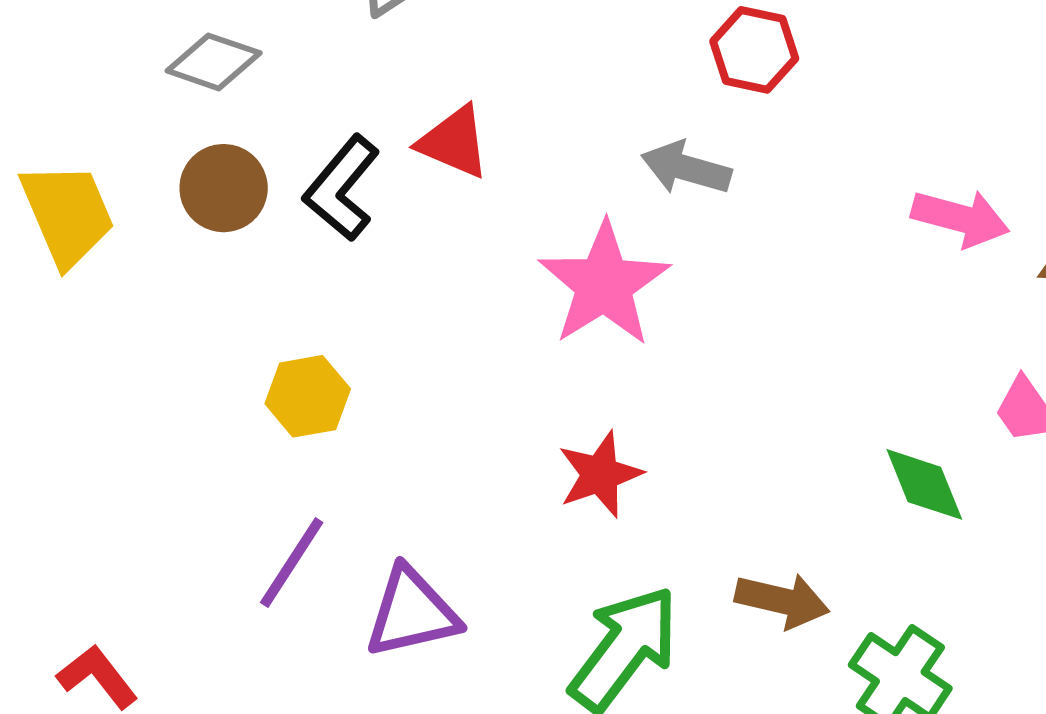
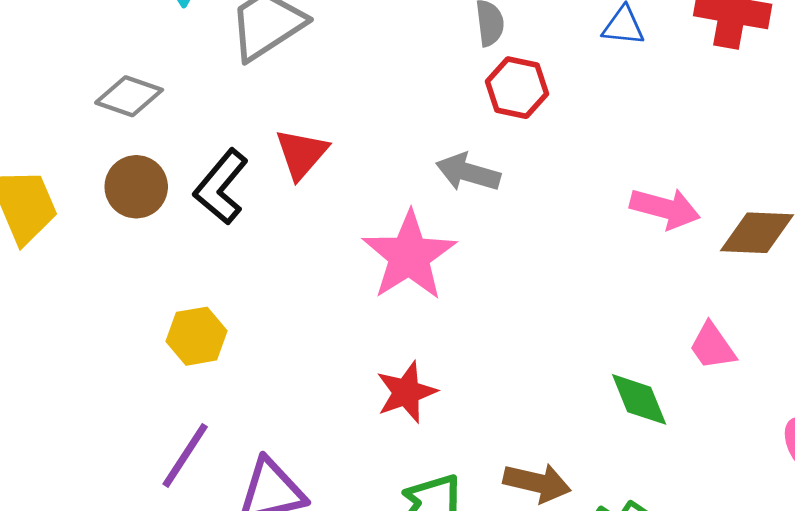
red triangle: (454, 142) -> (301, 154), turned 48

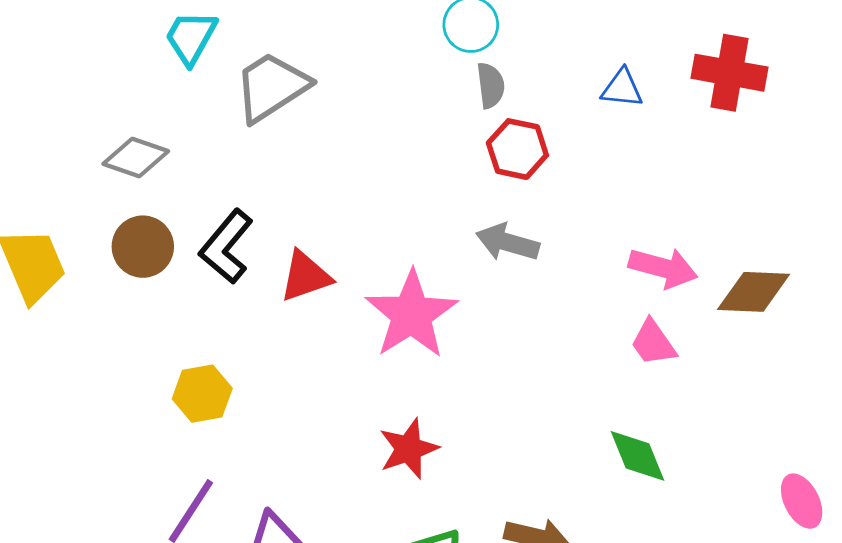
red triangle: (301, 154) -> (305, 276), moved, turned 30
gray arrow: (468, 172) -> (508, 242), moved
pink trapezoid: (712, 346) -> (653, 343), moved

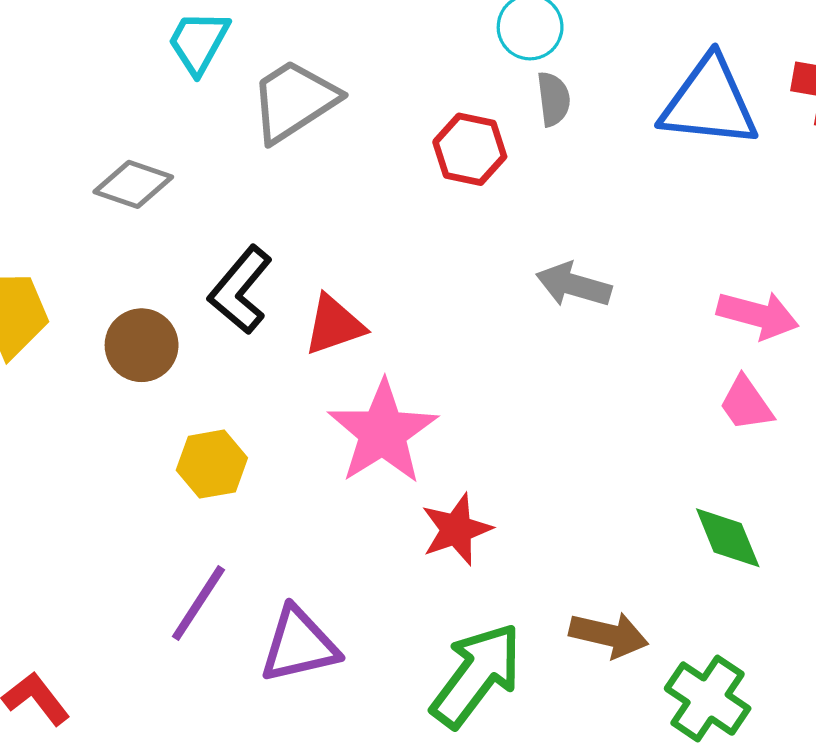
blue triangle: (622, 88) -> (709, 102), size x2.0
red hexagon: (517, 149) -> (470, 149), moved
brown circle: (143, 247) -> (142, 345), moved
pink star: (411, 314) -> (383, 432), moved

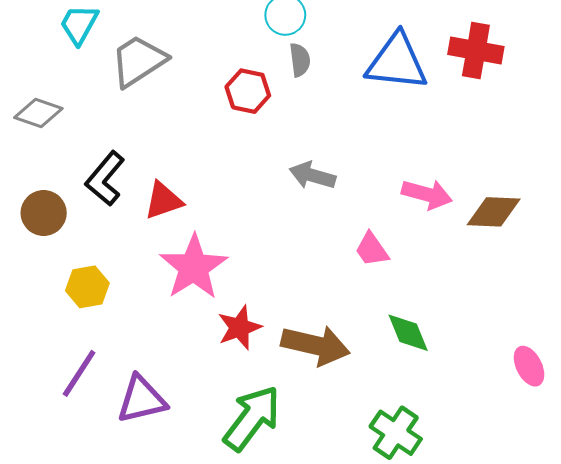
pink trapezoid: (746, 404) -> (372, 249), moved
brown arrow: (609, 635) -> (315, 345), moved, size x1.4

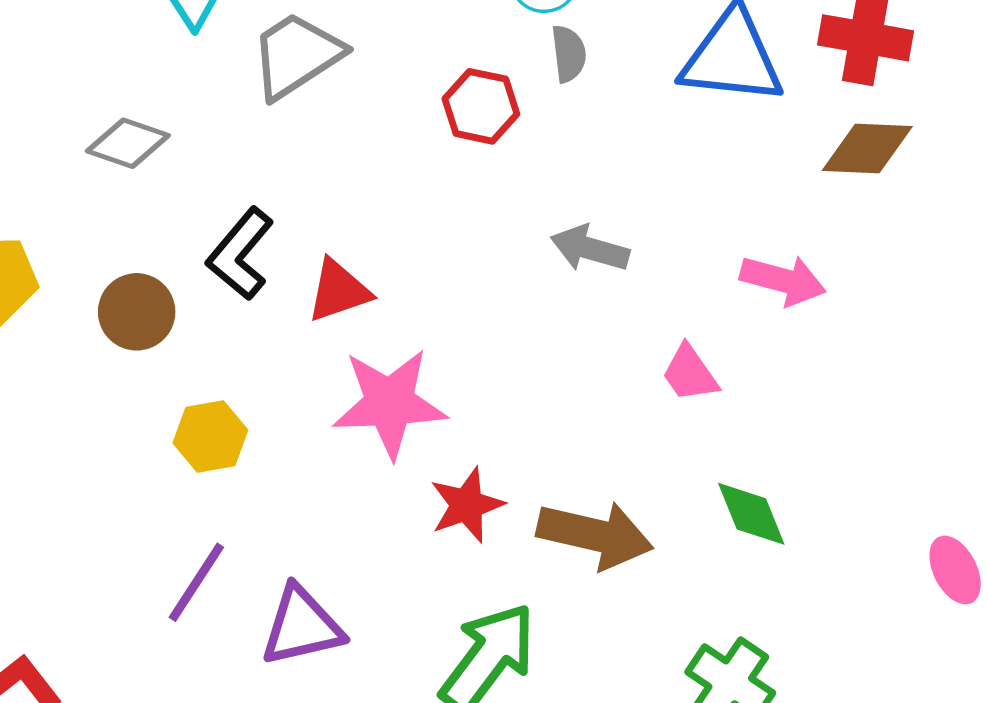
brown diamond: (494, 212) -> (867, 148), moved
pink star: (194, 267) -> (390, 403), turned 30

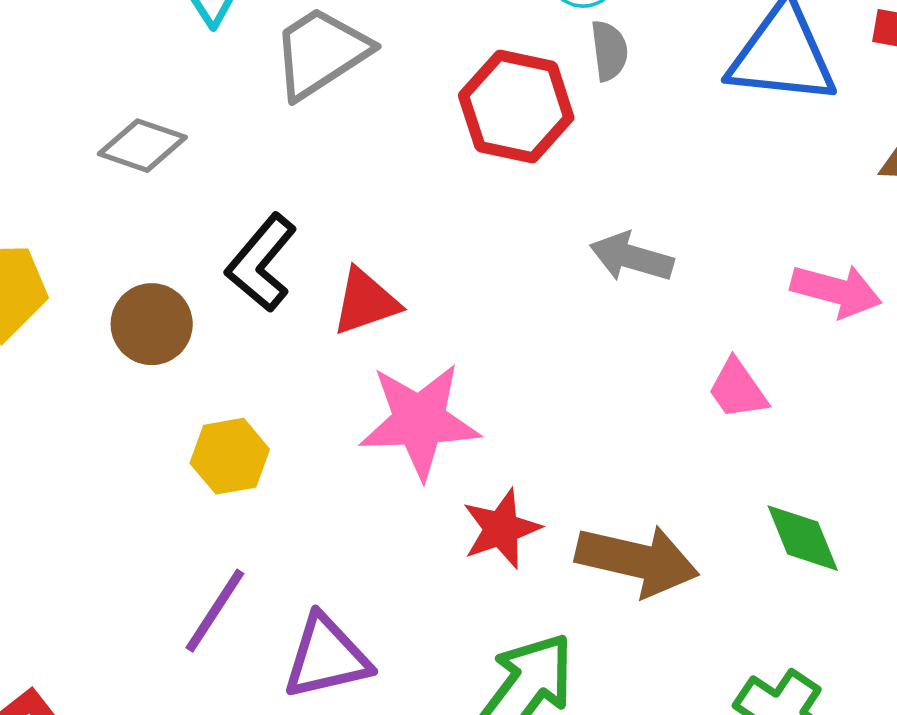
red hexagon: (481, 106) -> (516, 106), size x1.4

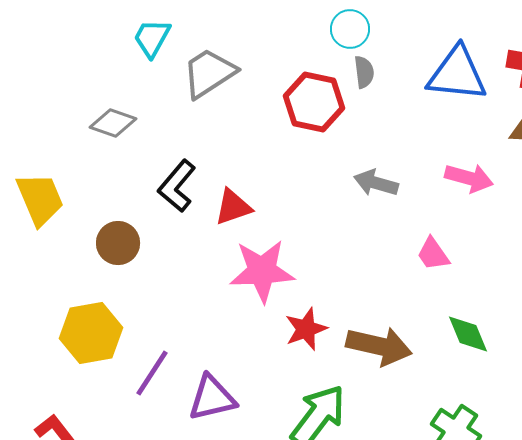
pink arrow: (836, 291) -> (469, 178), moved
brown circle: (152, 324) -> (118, 243), moved
yellow hexagon: (230, 456) -> (91, 333), moved, size x1.5

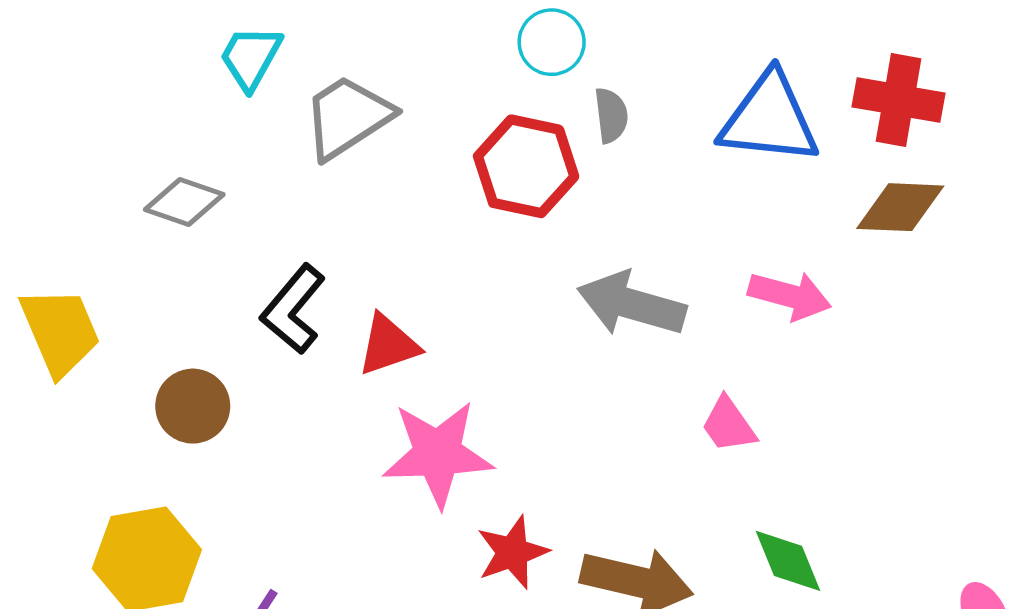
cyan circle: (350, 29) -> (552, 42), moved
gray arrow: (376, 183) -> (632, 304), size x1.4

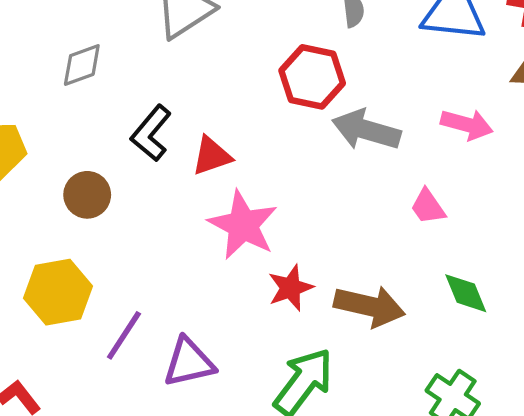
red hexagon: (526, 166) -> (312, 77), moved
gray diamond: (184, 202) -> (82, 65), turned -39
pink star: (438, 454) -> (243, 225), turned 30

